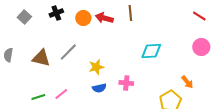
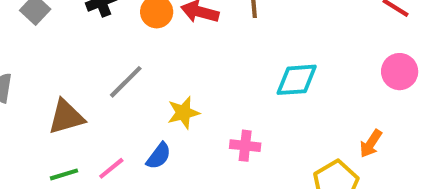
brown triangle: (41, 58) -> (66, 117), moved, turned -30
orange arrow: (187, 82) -> (371, 144), turned 72
blue semicircle: (99, 88) -> (159, 156), moved, turned -40

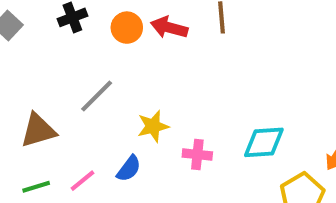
cyan diamond: (297, 80) -> (264, 142), moved
pink cross: (245, 146) -> (197, 154), moved

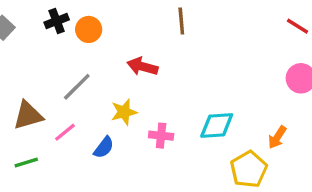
orange circle: (127, 28) -> (89, 29), moved
red arrow: (169, 28) -> (143, 67), moved
pink line: (82, 181) -> (65, 132), moved

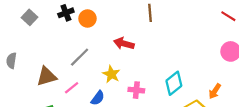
yellow star: (124, 112) -> (111, 74), turned -30
cyan diamond: (217, 125) -> (174, 83), turned -35

